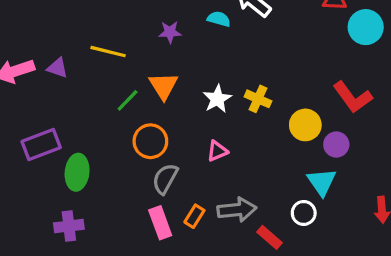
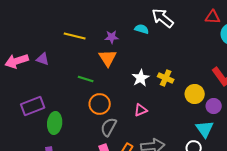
yellow line: (108, 52) -> (75, 36), moved
orange triangle: (163, 86) -> (108, 58), moved
green line: (128, 100) -> (86, 79), turned 63

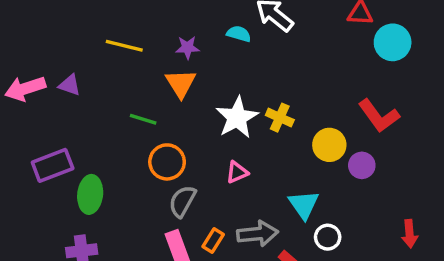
white star: (141, 78) -> (237, 118), size x1.4
cyan triangle: (205, 129) -> (304, 205), moved

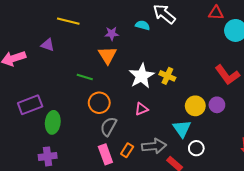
yellow line: (124, 46) -> (68, 21), moved
purple triangle: (70, 85) -> (48, 45), moved
yellow circle: (329, 145) -> (195, 106), moved

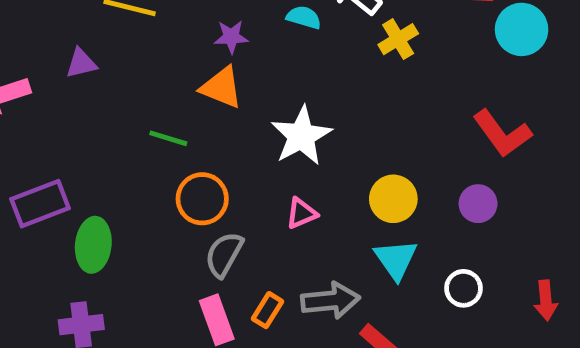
purple triangle: (48, 45) -> (81, 63), turned -32
orange triangle: (107, 55) -> (222, 87), turned -36
yellow cross: (167, 76) -> (398, 39), moved, turned 35
yellow circle: (195, 106) -> (393, 199), moved
white circle: (196, 148) -> (463, 288), moved

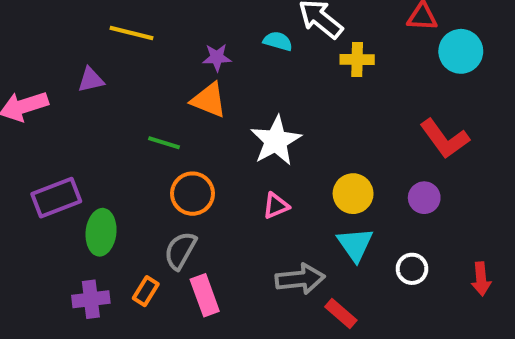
yellow cross: (398, 39) -> (357, 59), turned 32
gray semicircle: (224, 254) -> (180, 251), moved
orange rectangle: (267, 310) -> (146, 291), moved

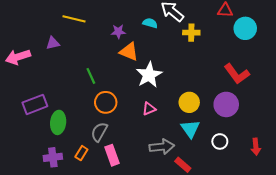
orange triangle: (209, 100) -> (129, 52), moved
green line: (164, 143) -> (91, 76), turned 49
purple circle: (424, 198) -> (226, 104), size x1.5

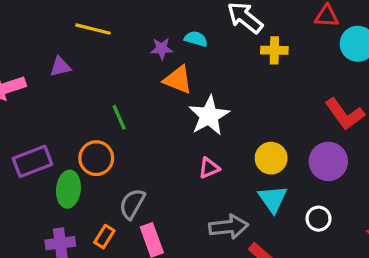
cyan semicircle: (150, 23) -> (196, 39), moved
orange circle: (106, 102) -> (96, 158), moved

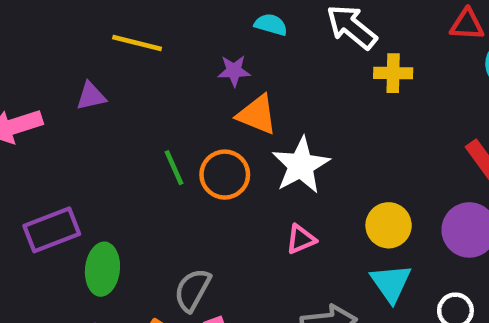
cyan semicircle: (196, 39) -> (271, 25), moved
orange circle: (96, 158) -> (225, 175), moved

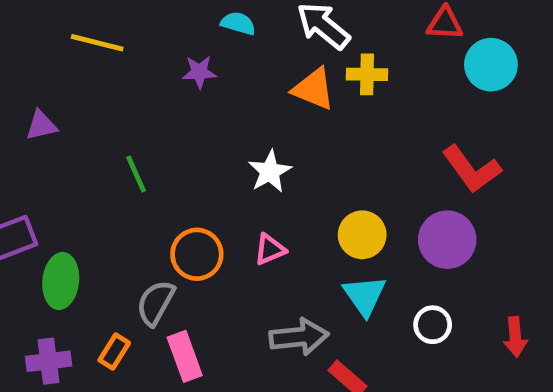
purple triangle: (91, 96) -> (41, 125), moved
orange triangle: (257, 115) -> (314, 89), moved
white star: (301, 165) -> (270, 172), size x0.7
orange circle: (225, 175) -> (197, 254), moved

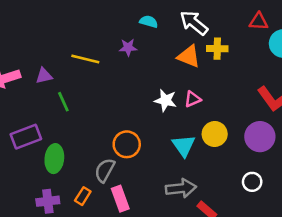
yellow line: (97, 43) -> (85, 59), moved
white star: (270, 172) -> (166, 100), turned -30
green line: (136, 174) -> (63, 102), moved
pink triangle: (270, 249) -> (193, 99), moved
cyan triangle: (365, 296) -> (184, 146), moved

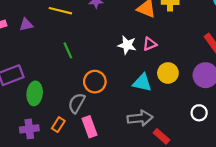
green line: (63, 102) -> (68, 50), moved
cyan triangle: (184, 146) -> (142, 83), turned -42

